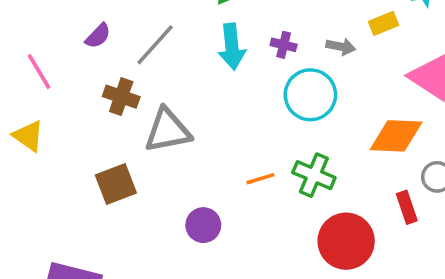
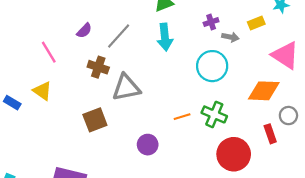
purple cross: (284, 45) -> (211, 22), moved, turned -32

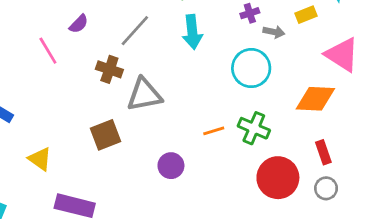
purple semicircle: (84, 31) -> (79, 24), moved
yellow triangle: (42, 91) -> (40, 159), moved
gray circle: (288, 116) -> (326, 188), moved

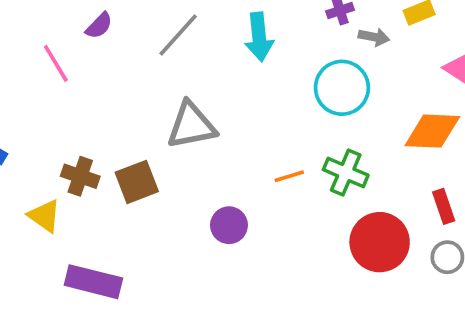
brown cross: (109, 69) -> (80, 176), moved

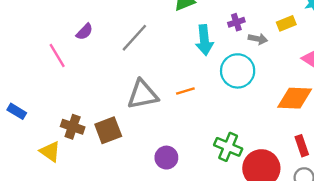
cyan arrow: (259, 37) -> (204, 40), moved
green cross: (346, 172) -> (228, 147), moved
orange line: (289, 176) -> (185, 91), moved

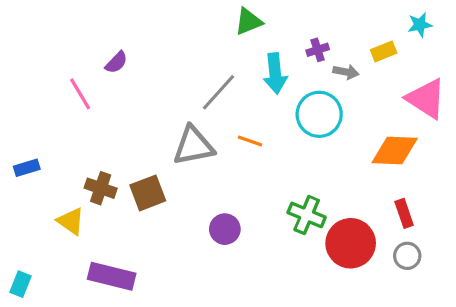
gray line: (134, 38) -> (219, 92), moved
orange line: (185, 91) -> (250, 141), turned 36
blue rectangle: (17, 111) -> (27, 168), turned -48

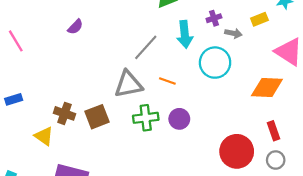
pink line: (80, 94) -> (16, 41), moved
green cross: (307, 215) -> (146, 118), moved, turned -30
purple circle: (225, 229) -> (179, 119), moved

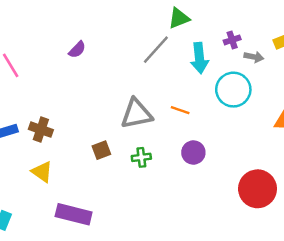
gray line: (146, 47) -> (156, 50), moved
brown cross: (65, 113) -> (41, 130), moved
brown square: (97, 117) -> (101, 150), size x0.7
green cross: (146, 118) -> (141, 157), moved, size x0.7

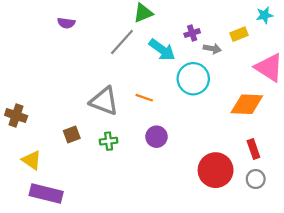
purple semicircle: (77, 50) -> (66, 23), moved, turned 54
cyan arrow: (199, 58) -> (162, 50), turned -48
gray triangle: (136, 114) -> (104, 101), turned 32
yellow triangle: (42, 172) -> (32, 160), moved

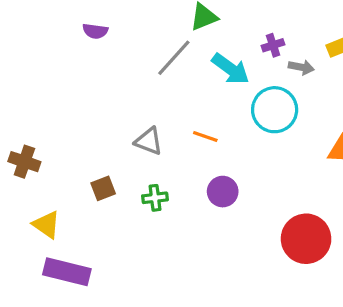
gray triangle: (104, 101) -> (149, 141), size x0.7

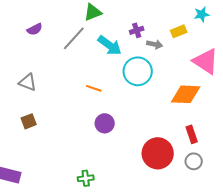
purple semicircle: (95, 31) -> (35, 29), moved, turned -35
gray triangle: (149, 141) -> (28, 82), moved
green cross: (155, 198) -> (86, 178), moved

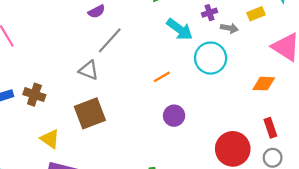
gray line: (74, 38) -> (110, 40), moved
orange line: (94, 88) -> (162, 77), turned -49
orange diamond: (186, 94) -> (264, 84), size x0.7
brown square: (29, 121) -> (90, 113), size x1.8

